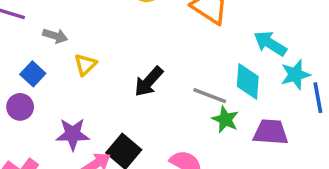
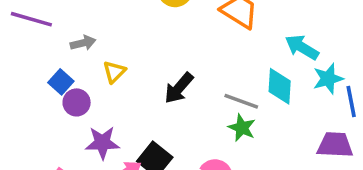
gray arrow: (55, 36) -> (83, 43), turned -30
purple circle: (20, 107) -> (77, 102), moved
green star: (225, 119) -> (242, 128), moved
purple trapezoid: (271, 132) -> (335, 145), moved

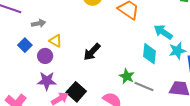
yellow triangle: (114, 72) -> (56, 41), turned -48
gray line: (241, 101) -> (144, 86), moved
purple circle: (77, 102) -> (45, 56), moved

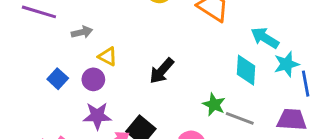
blue square: (25, 45) -> (58, 79), moved

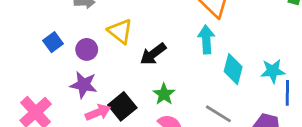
cyan arrow: (265, 38) -> (206, 39), moved, turned 44
yellow triangle: (108, 57) -> (120, 31), moved, size x1.4
green star: (214, 104) -> (164, 94), moved

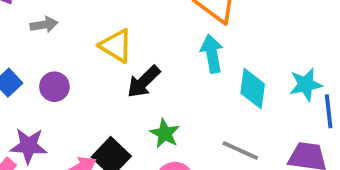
yellow triangle: (120, 31) -> (116, 46), moved
purple star: (84, 85) -> (29, 146), moved

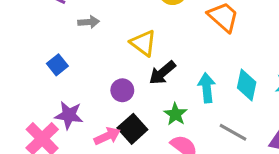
cyan arrow: (212, 54) -> (207, 88), moved
purple circle: (54, 87) -> (122, 90), moved

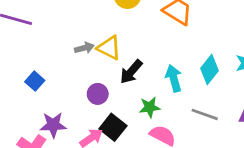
gray arrow: (89, 22) -> (84, 48), moved
cyan diamond: (247, 85) -> (209, 69), turned 36
green star: (175, 114) -> (150, 107), turned -30

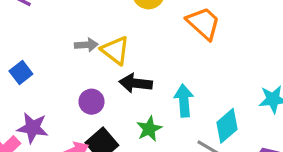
cyan diamond: (209, 69) -> (227, 126), moved
black arrow: (131, 72) -> (136, 83), turned 45
green star: (150, 107) -> (149, 129), turned -30

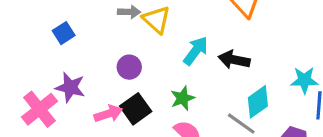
black arrow: (136, 83) -> (234, 60), moved
cyan arrow: (184, 101) -> (196, 51), moved, turned 36

